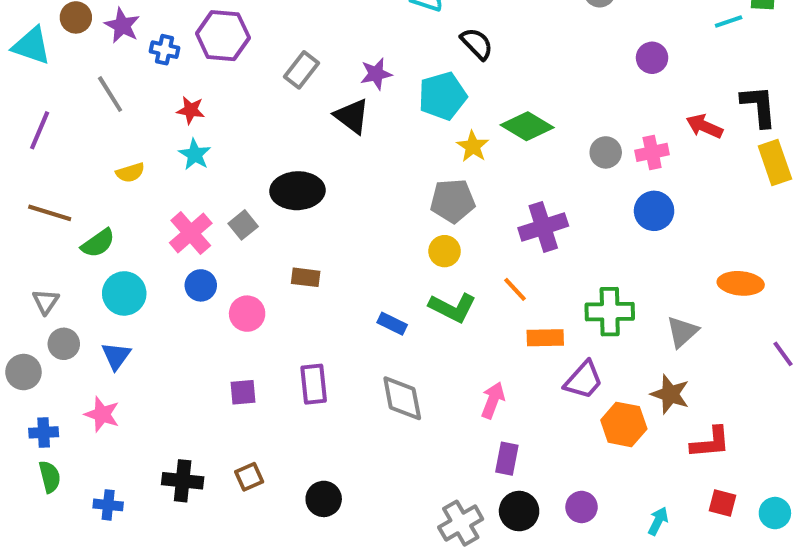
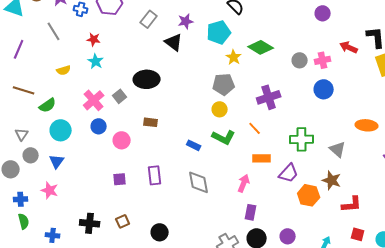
gray triangle: (682, 332) -> (338, 149), turned -36
orange rectangle: (545, 338) -> (262, 158), moved

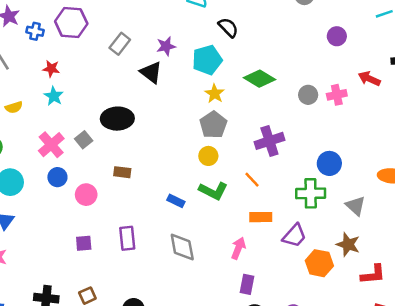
yellow star: (234, 57) -> (215, 94), moved
gray pentagon: (224, 84) -> (213, 125), turned -30
blue circle: (324, 89) -> (329, 163), moved

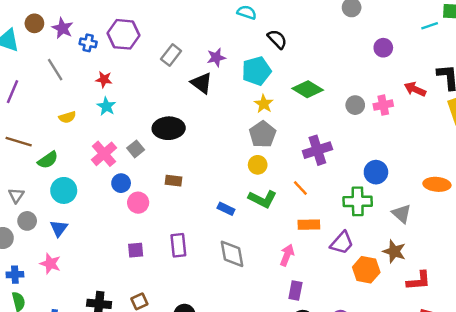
blue circle: (57, 177) -> (121, 183), moved

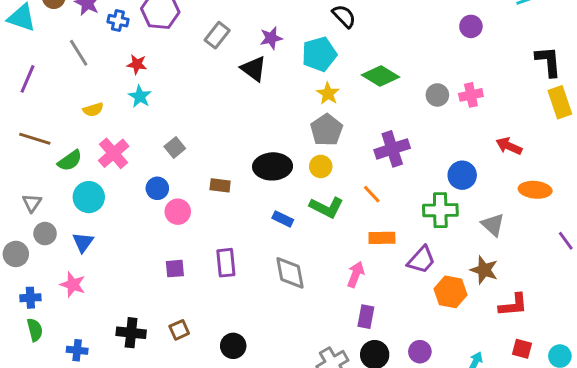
red arrow: (415, 89) -> (509, 146), moved
black ellipse: (169, 128) -> (273, 166), moved
pink cross: (104, 154) -> (114, 153), moved

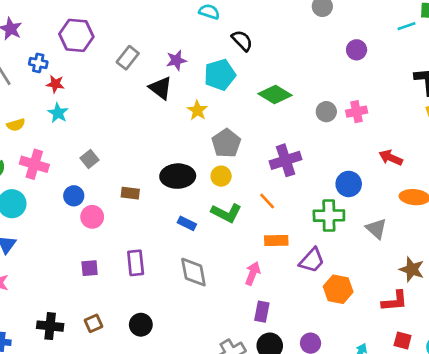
blue cross: (118, 21) -> (38, 63), moved
yellow star: (328, 94) -> (197, 110), moved
pink cross: (114, 153) -> (34, 164), turned -32
brown star: (484, 270) -> (412, 269), moved
black circle: (233, 346) -> (141, 325), moved

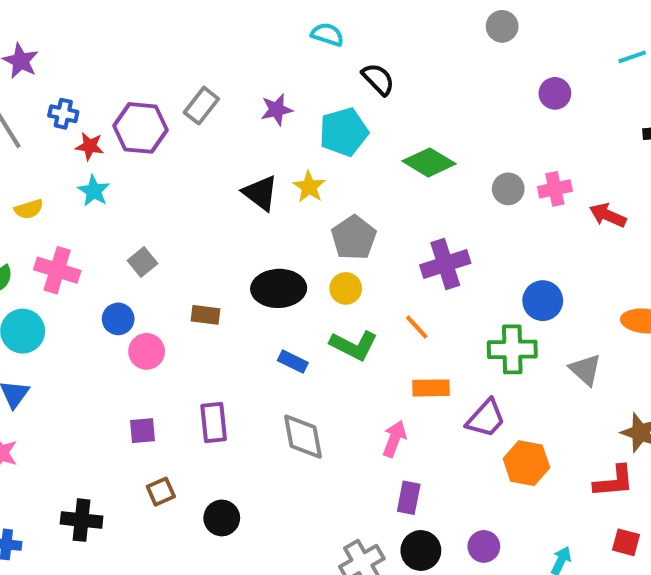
purple hexagon: (76, 35) -> (140, 128), moved
black triangle: (161, 88) -> (260, 193), moved
red arrow: (391, 158) -> (608, 215), moved
brown square: (93, 323) -> (161, 492), moved

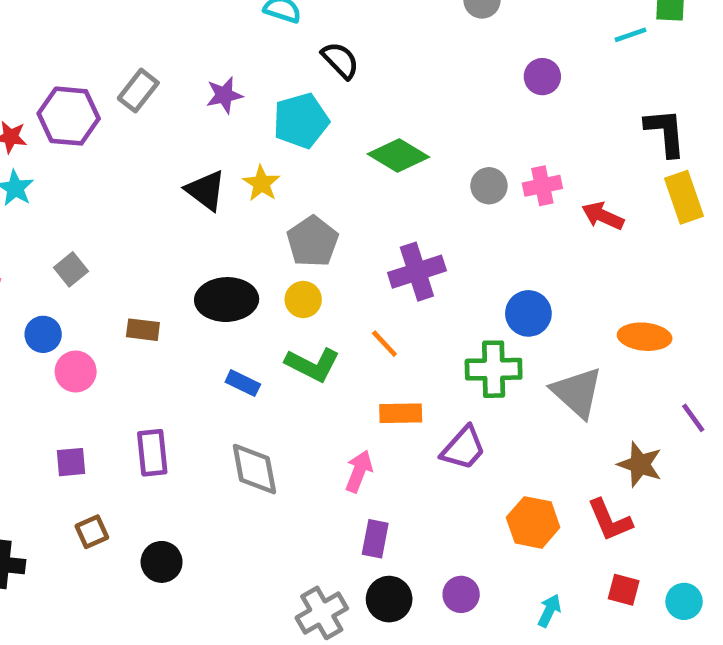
gray triangle: (585, 370) -> (577, 392), size x1.4
orange hexagon: (526, 463) -> (533, 522), moved
red L-shape: (614, 481) -> (610, 520), turned 72

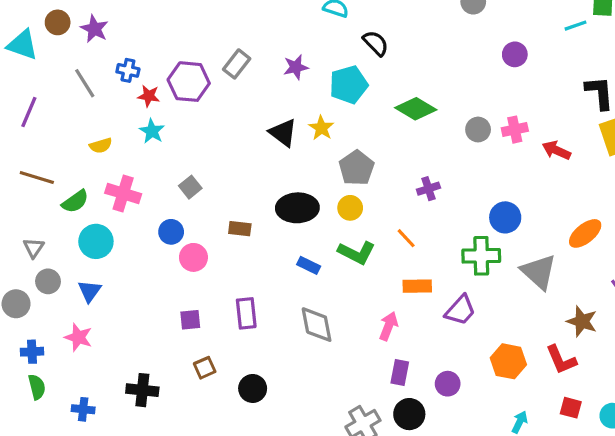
purple cross: (417, 272) -> (428, 189), size x0.6
orange ellipse: (645, 337) -> (585, 233), turned -44
purple circle: (461, 594) -> (448, 384), moved

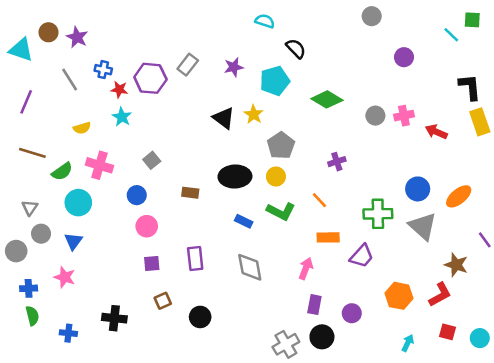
cyan line: (576, 26) -> (451, 35), turned 63
blue circle: (505, 217) -> (418, 189), moved
pink circle: (193, 257) -> (147, 226), moved
red L-shape: (561, 360) -> (440, 295), turned -95

